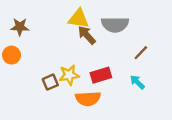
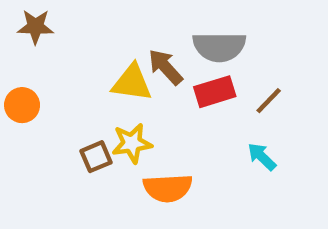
yellow triangle: (79, 19) -> (132, 83), moved
brown star: (20, 27) -> (35, 27), moved
red rectangle: (101, 75) -> (215, 92), moved

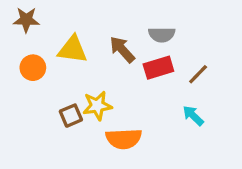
gray semicircle: (219, 47) -> (162, 35), size x0.7
yellow triangle: (132, 83) -> (73, 49), moved
orange circle: (22, 105) -> (33, 68), moved

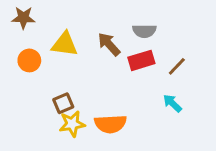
yellow star: (97, 106) -> (72, 124), moved

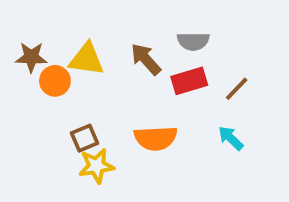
brown star: (23, 18) -> (31, 57), moved
orange circle: (29, 60) -> (55, 81), moved
orange semicircle: (110, 124) -> (156, 138), moved

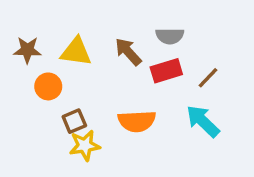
orange circle: (55, 81) -> (48, 86), moved
cyan arrow: (231, 138) -> (203, 121), size x1.5

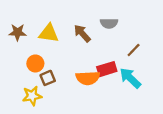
red rectangle: (166, 71) -> (107, 69), moved
orange circle: (48, 86) -> (35, 63), moved
yellow star: (85, 145) -> (32, 96), moved

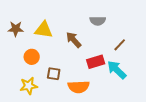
brown arrow: (82, 33) -> (74, 40), moved
brown square: (48, 78) -> (54, 74), moved, turned 32
orange semicircle: (88, 78) -> (79, 87), moved

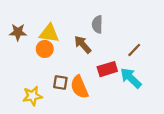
gray semicircle: (98, 21) -> (97, 24), moved, turned 91
orange circle: (32, 57) -> (45, 49), moved
orange semicircle: (79, 87) -> (79, 87), moved, turned 70

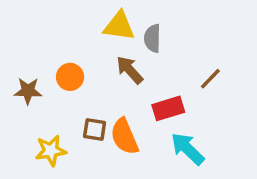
brown star: (18, 32) -> (28, 91), moved
yellow triangle: (49, 33) -> (119, 26), moved
cyan arrow: (131, 78) -> (188, 149), moved

